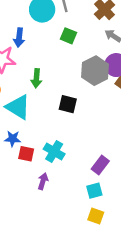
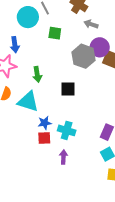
blue star: (13, 139) -> (45, 123), moved

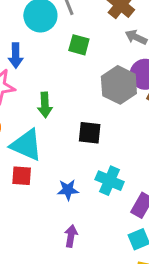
blue star: (45, 123) -> (68, 190), moved
cyan cross: (67, 130) -> (110, 181), moved
red square: (44, 138) -> (22, 176), moved

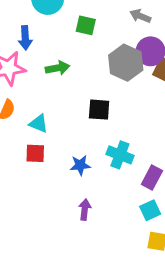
green arrow: (45, 105) -> (58, 68), moved, turned -95
cyan triangle: (26, 145) -> (39, 124), size x0.6

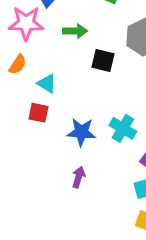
black square: (99, 110) -> (103, 61), moved
blue star: (80, 165) -> (81, 132), size x1.4

